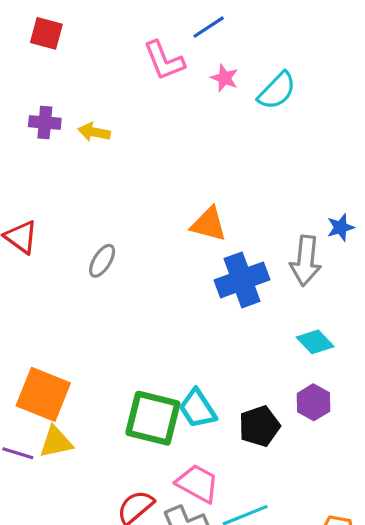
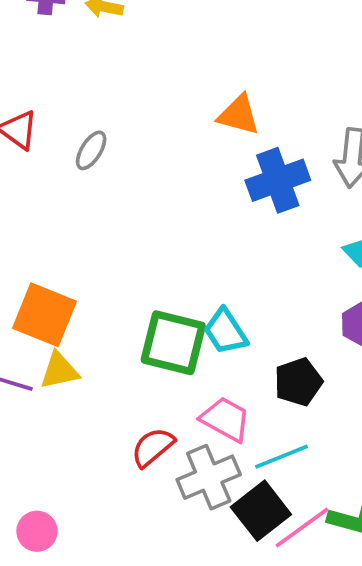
gray ellipse: (102, 261) -> (91, 150), moved
black pentagon: (259, 426) -> (298, 382), moved

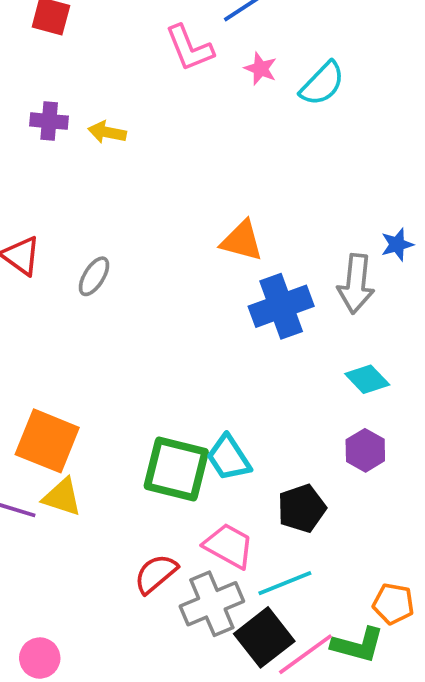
yellow triangle: (59, 371) -> (62, 497), turned 30

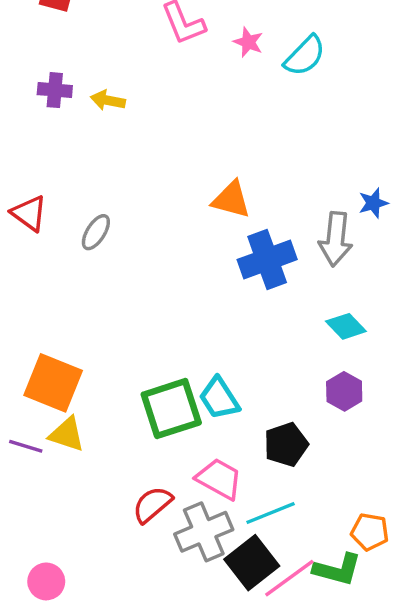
green square: (176, 469) -> (171, 409), turned -32

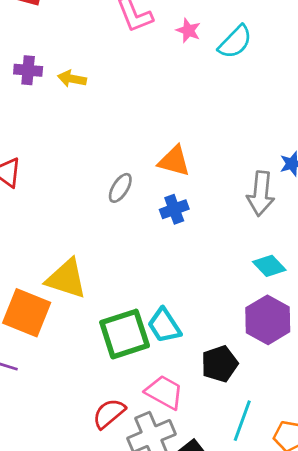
gray ellipse: (96, 232) -> (120, 188), moved
blue cross: (267, 260) -> (174, 209), moved, size x0.6
purple hexagon: (344, 391) -> (268, 320), size x1.5
yellow triangle: (67, 434) -> (66, 279), moved, size x1.4
cyan line: (271, 513) -> (242, 421), moved, turned -48

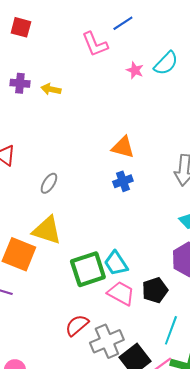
pink star: (188, 30) -> (135, 70), moved
gray ellipse: (120, 188) -> (49, 183), moved
pink trapezoid: (164, 392) -> (121, 293), moved

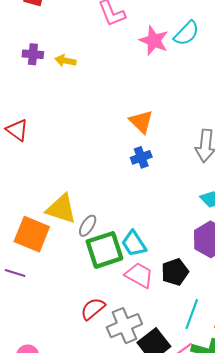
pink star: (135, 70) -> (154, 41), size x1.6
orange triangle: (123, 147) -> (141, 122), turned 30
gray ellipse: (49, 183) -> (88, 226), moved

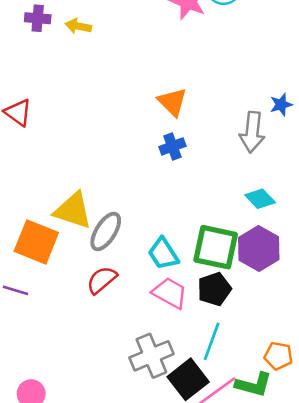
gray ellipse: (88, 226) -> (106, 231), size x1.4
green square: (104, 250) -> (216, 247), moved, turned 30
red semicircle: (93, 309) -> (102, 280), moved
cyan line: (192, 314) -> (212, 341), moved

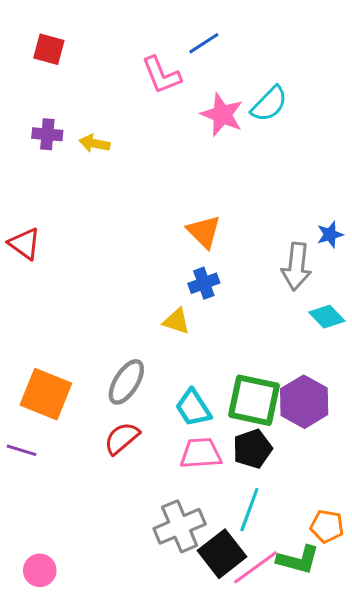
cyan diamond: (260, 199) -> (327, 317), moved
yellow triangle: (73, 211) -> (177, 321), moved, size x0.6
pink trapezoid: (170, 293) -> (201, 453), turned -33

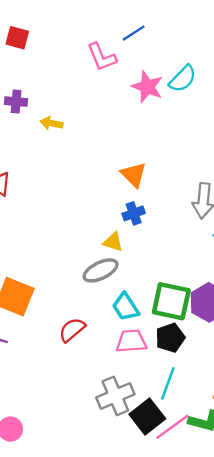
yellow arrow: (94, 143) -> (51, 123), moved
gray ellipse: (126, 382) -> (101, 270), moved, turned 32

